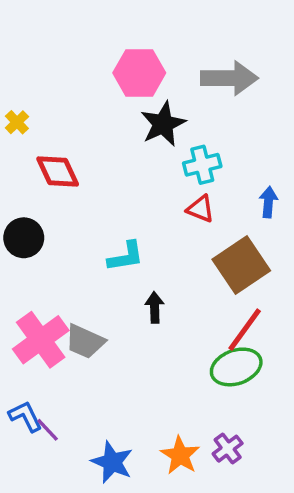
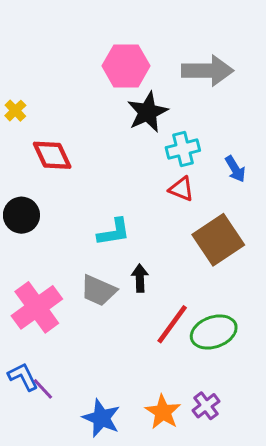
blue arrow: (268, 202) -> (235, 169), moved, turned 144
red line: (245, 330) -> (172, 324), moved
gray trapezoid: (85, 341) -> (98, 290), moved

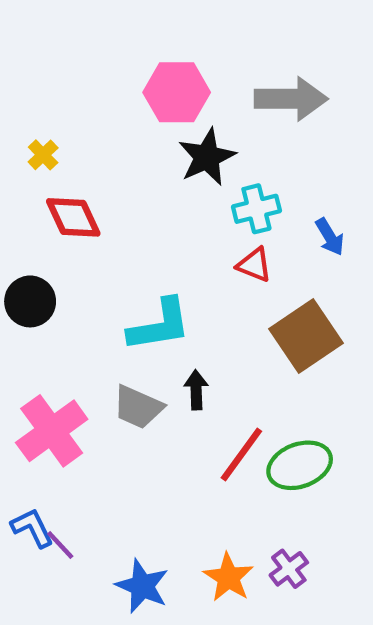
yellow cross: (15, 111) -> (43, 155), moved
cyan L-shape: (114, 232) -> (159, 325), size x1.4

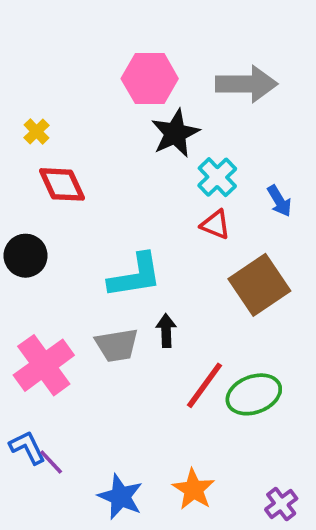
cyan cross: (256, 209) -> (217, 177), turned -30
gray trapezoid: (138, 407) -> (117, 345), turned -33
purple cross: (289, 569) -> (281, 504), moved

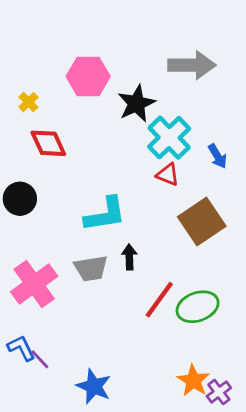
pink hexagon: (150, 79) -> (88, 76), moved
cyan cross: (217, 177) -> (169, 138), size x1.4
orange star: (194, 489) -> (193, 381), moved

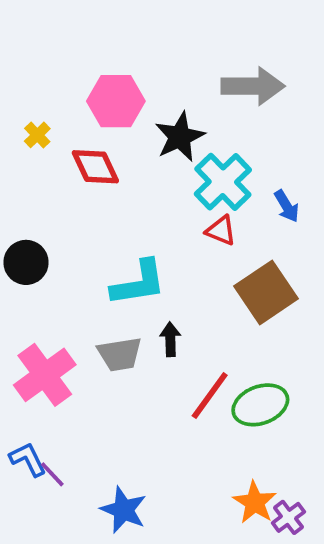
red diamond: (48, 143) -> (95, 167), moved

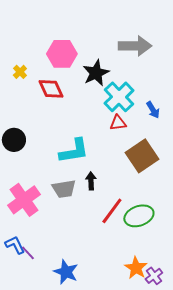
red triangle: (221, 231) -> (118, 123), turned -30

